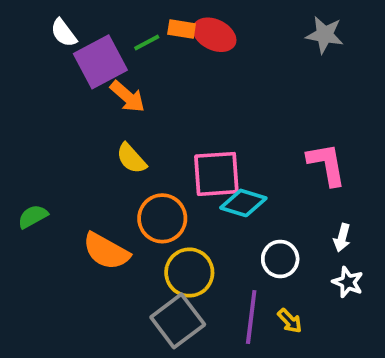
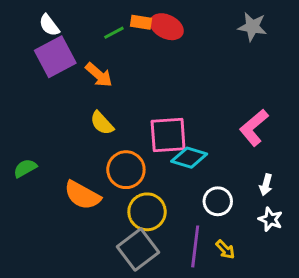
purple square: (100, 62) -> (55, 57), moved
pink L-shape: (327, 164) -> (254, 128), turned -120

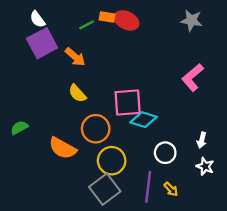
pink L-shape: (254, 128) -> (193, 77), moved

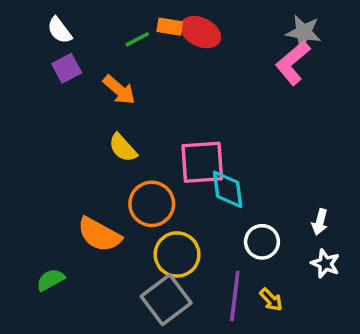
purple square: (42, 43) -> (67, 68), size x0.6
pink L-shape: (193, 77) -> (293, 63), moved
cyan diamond: (144, 120) -> (228, 189), turned 65
green semicircle: (19, 128) -> (50, 280), moved

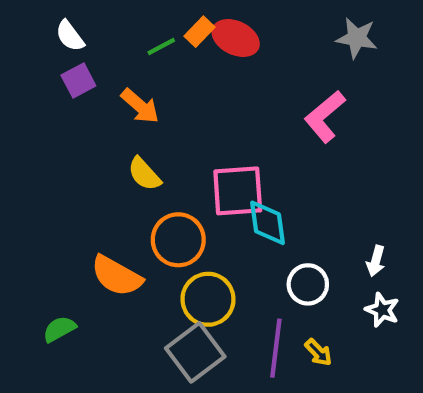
orange rectangle: (170, 27) -> (199, 32), turned -55
pink L-shape: (293, 63) -> (325, 117), moved

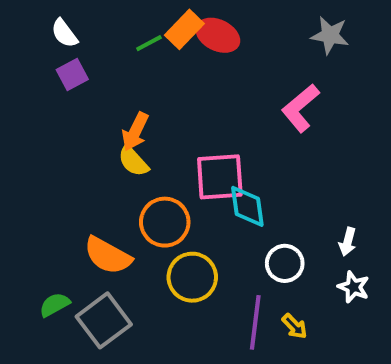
orange rectangle: (199, 32) -> (184, 29), size x1.4
orange arrow: (140, 106) -> (135, 132), moved, turned 75
gray square: (195, 352) -> (104, 320), moved

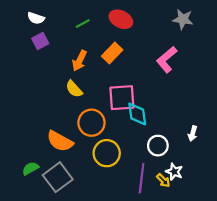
orange rectangle: (184, 29) -> (112, 53), moved
white semicircle: (64, 33) -> (36, 18), turned -35
orange arrow: (135, 132) -> (79, 61), moved
white star: (354, 287) -> (174, 172), moved

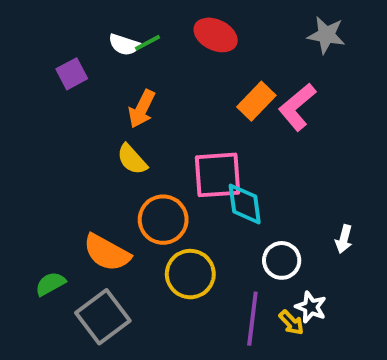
white semicircle: (36, 18) -> (124, 45), moved
orange rectangle: (112, 53) -> (256, 101), moved
green semicircle: (30, 168) -> (50, 284), moved

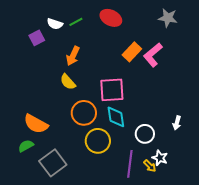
white semicircle: (124, 45) -> (55, 24), moved
cyan diamond: (245, 204) -> (116, 117), moved
orange semicircle: (107, 253) -> (36, 124), moved

